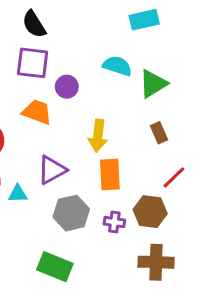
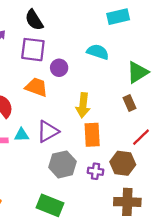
green triangle: (153, 84) -> (138, 72), moved
cyan triangle: (18, 194) -> (22, 135), moved

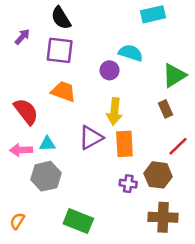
purple circle: (59, 68) -> (109, 70), moved
purple triangle: (48, 131) -> (91, 138), moved
gray hexagon: (63, 164) -> (46, 176), moved

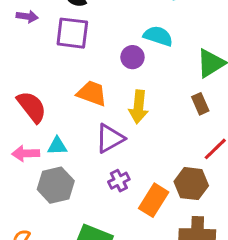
purple arrow: (22, 37) -> (27, 16), turned 56
orange trapezoid: (63, 92) -> (92, 93), moved
orange rectangle: (124, 144) -> (154, 200), moved, turned 35
purple cross: (128, 184) -> (119, 181), moved, turned -35

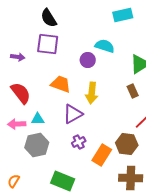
purple arrow: (27, 16) -> (18, 57), moved

